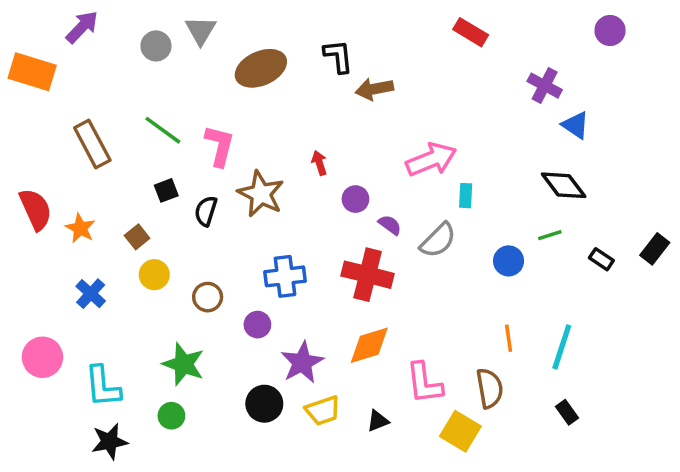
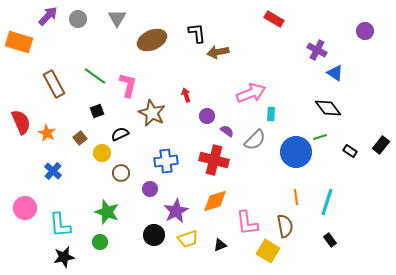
purple circle: (610, 30) -> (365, 31), moved
gray circle: (156, 46) -> (78, 19), moved
black semicircle: (206, 211) -> (120, 134), moved, turned 48
blue circle: (509, 261) -> (296, 152), size x1.8
yellow circle: (154, 275) -> (102, 153), moved

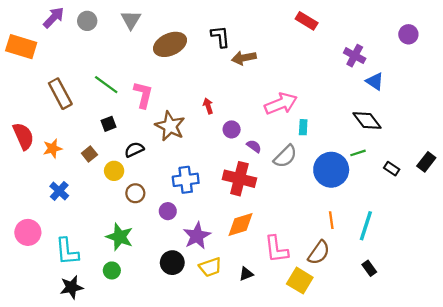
orange star: (47, 133) -> (53, 148), turned 30
brown semicircle: (285, 226) -> (319, 253), turned 45

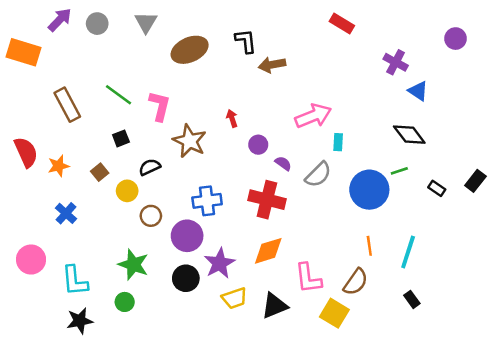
purple circle: (168, 211) -> (187, 236), size x1.6
black circle: (172, 263) -> (186, 278), moved
black triangle: (246, 274) -> (274, 306), size x1.6

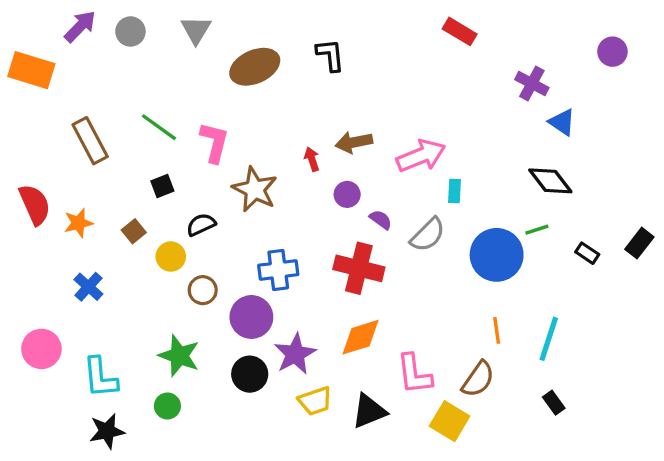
brown arrow: (272, 65) -> (354, 142), moved

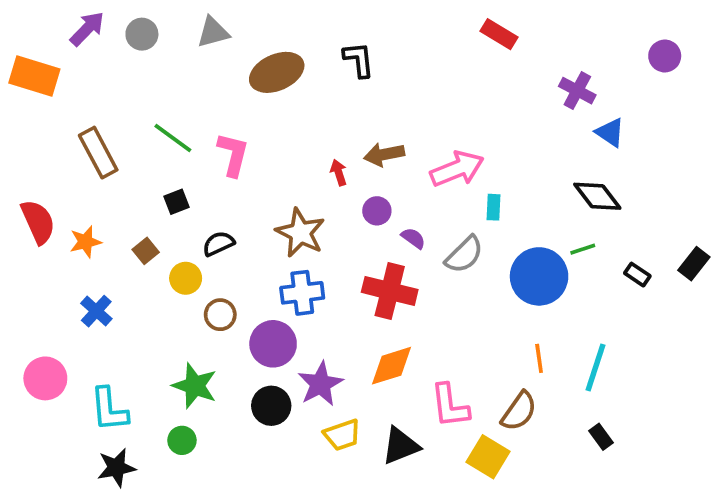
gray triangle: (196, 30) -> (213, 32), turned 44
brown star: (255, 189) -> (300, 233), moved

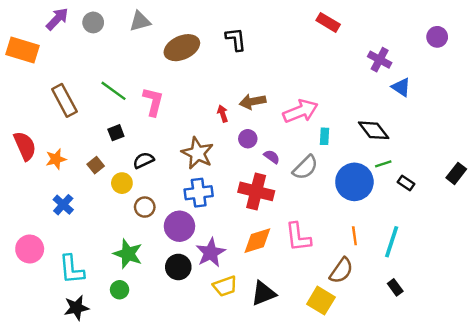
black diamond: (597, 196) -> (374, 130), moved
black rectangle: (637, 275) -> (406, 183), moved
pink L-shape: (450, 406) -> (298, 237), moved

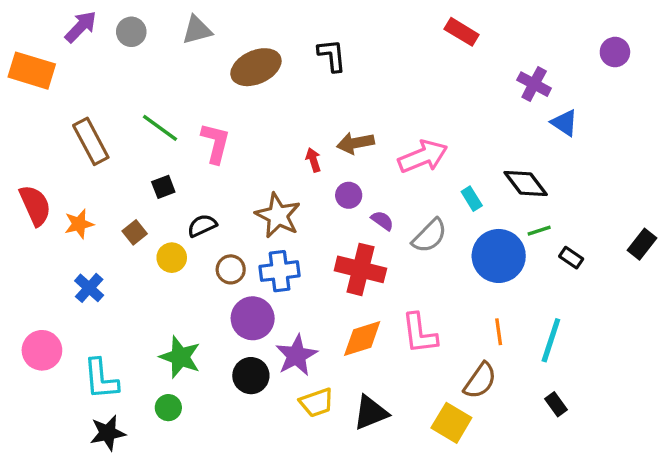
cyan rectangle: (324, 136) -> (472, 199), moved, turned -35
brown circle: (145, 207) -> (231, 269), moved

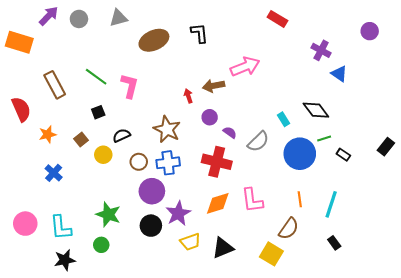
pink arrow: (423, 157) -> (245, 67), moved
red semicircle: (35, 205) -> (21, 109), moved
pink circle: (42, 350) -> (25, 224), moved

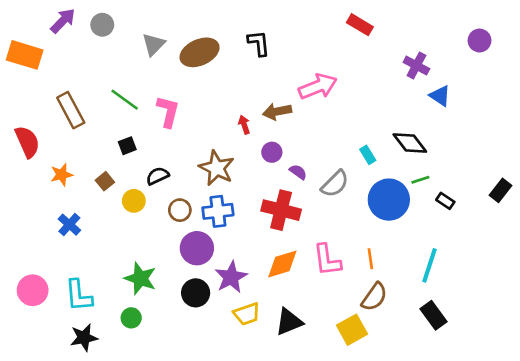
gray triangle: (118, 18) -> (154, 44), moved, turned -30
orange line: (300, 199) -> (370, 259), moved
black rectangle: (334, 243) -> (434, 315), size x1.5
yellow square: (271, 254) -> (352, 330), turned 30

